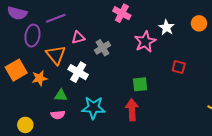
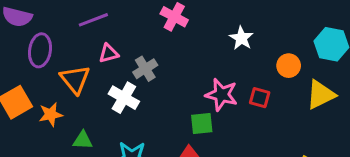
purple line: (56, 18) -> (93, 20), moved
orange circle: (199, 23) -> (289, 66), moved
pink star: (145, 42) -> (222, 95), moved, turned -30
white cross: (78, 72) -> (124, 98), moved

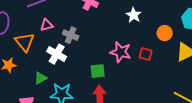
gray cross: (145, 69) -> (71, 35), turned -35
green square: (202, 124) -> (98, 71), moved
green triangle: (83, 140) -> (41, 78), moved, turned -32

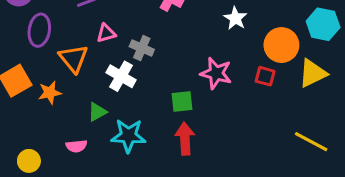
orange circle: (165, 33) -> (281, 45), size x1.5
red square: (146, 54) -> (265, 76), moved

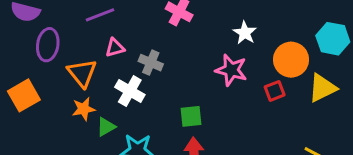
pink star: (216, 73) -> (231, 70), moved
red square: (265, 76) -> (275, 91), turned -36
orange star: (50, 93) -> (84, 109), moved

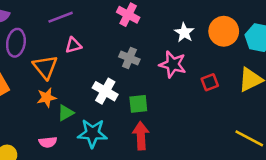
orange circle: (291, 60) -> (224, 31), moved
gray cross: (151, 63) -> (129, 58), moved
white cross: (130, 91) -> (105, 91), moved

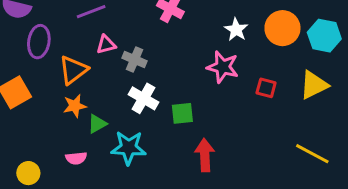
gray cross: (129, 58) -> (134, 59), moved
orange triangle: (45, 67) -> (73, 70), turned 32
red square: (210, 82) -> (266, 88), turned 36
red arrow: (141, 136) -> (205, 155), moved

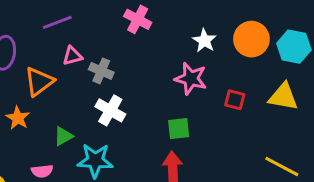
yellow triangle: (314, 85) -> (283, 97), turned 36
orange star: (75, 106) -> (18, 118), moved, turned -30
green square: (182, 113) -> (179, 129), moved

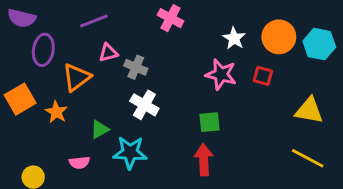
yellow triangle: (283, 97) -> (309, 111), moved
red square: (235, 100) -> (263, 76), moved

